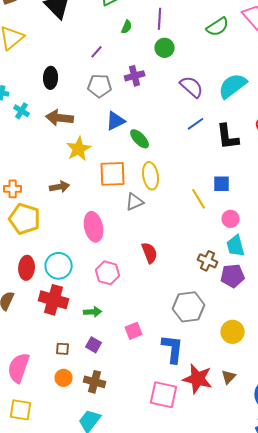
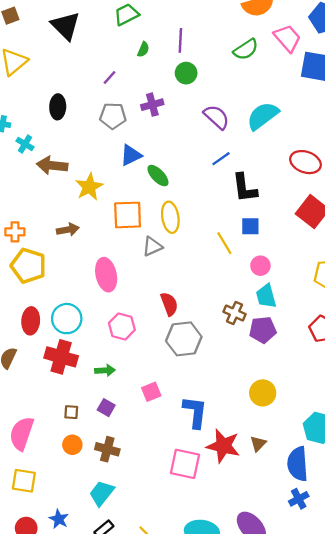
brown arrow: (60, 118) -> (52, 165), moved
black L-shape: (228, 137) -> (245, 188), moved
gray hexagon: (189, 307) -> (184, 339), moved

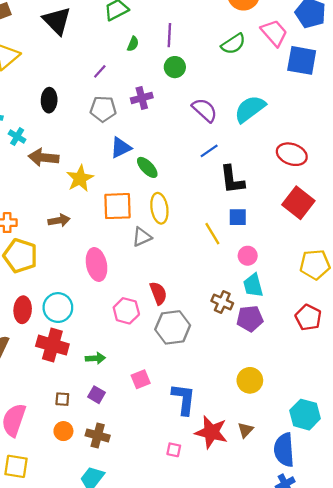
pink hexagon: (122, 326) -> (126, 311), moved
pink square: (185, 464) -> (174, 450), size x0.5

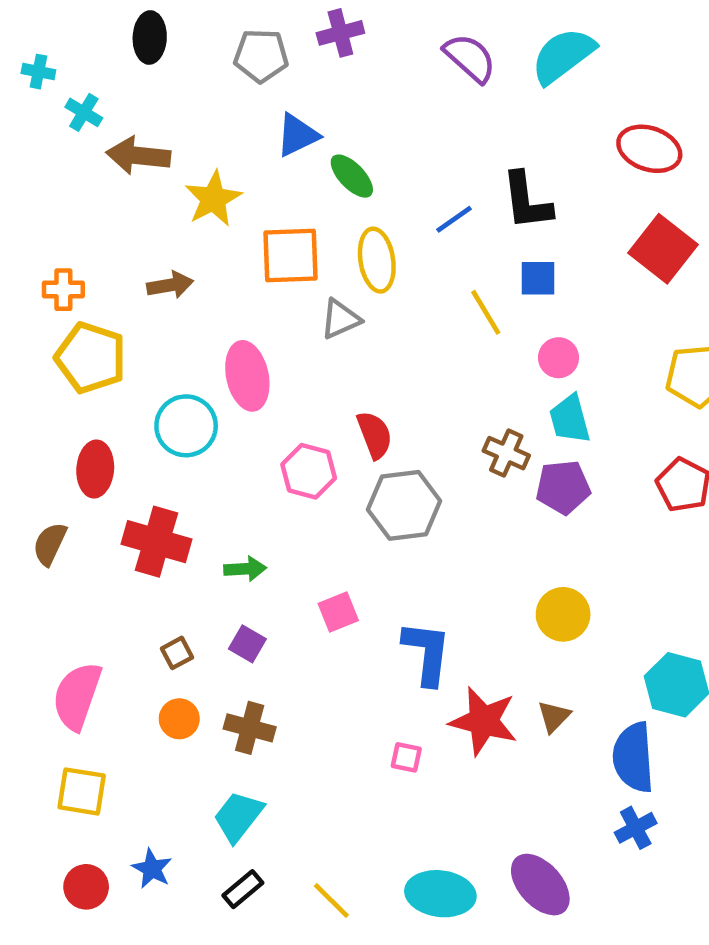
blue line: (209, 151) -> (454, 219), moved
cyan circle: (58, 308) -> (186, 426), moved
brown square: (62, 399) -> (177, 653), turned -32

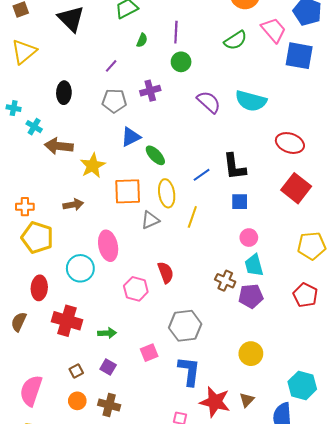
cyan semicircle: (563, 56) -> (251, 101), turned -128
yellow line: (486, 312) -> (192, 217), moved, turned 50
gray hexagon: (404, 505) -> (185, 326), moved

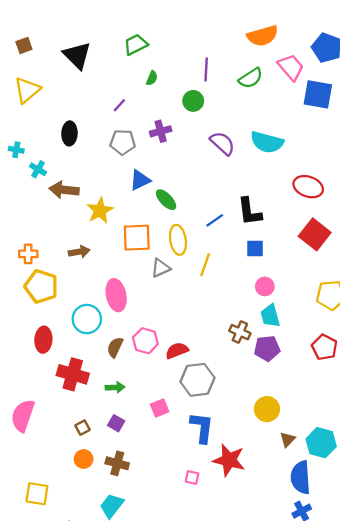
purple line: (176, 32) -> (206, 69), moved
red semicircle: (166, 272) -> (177, 350), moved, turned -90
brown semicircle: (19, 322) -> (115, 347), moved
pink semicircle: (31, 391) -> (23, 416), moved
brown triangle: (247, 400) -> (288, 439), moved

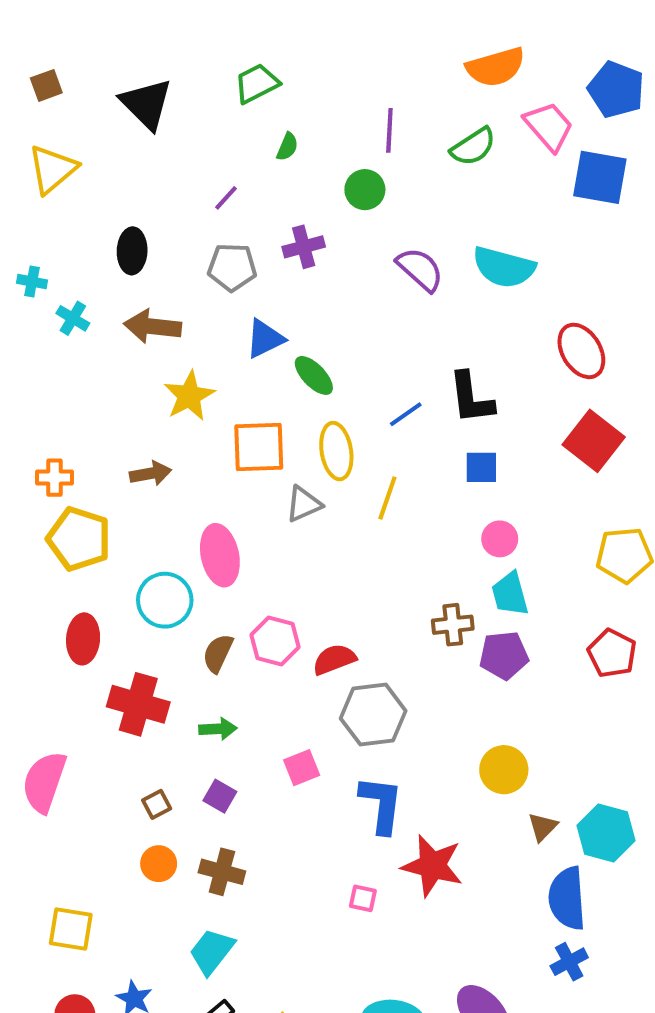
red ellipse: (308, 187) -> (581, 351), turned 40
brown arrow: (64, 190) -> (152, 326), moved
brown cross: (240, 332) -> (453, 625), turned -30

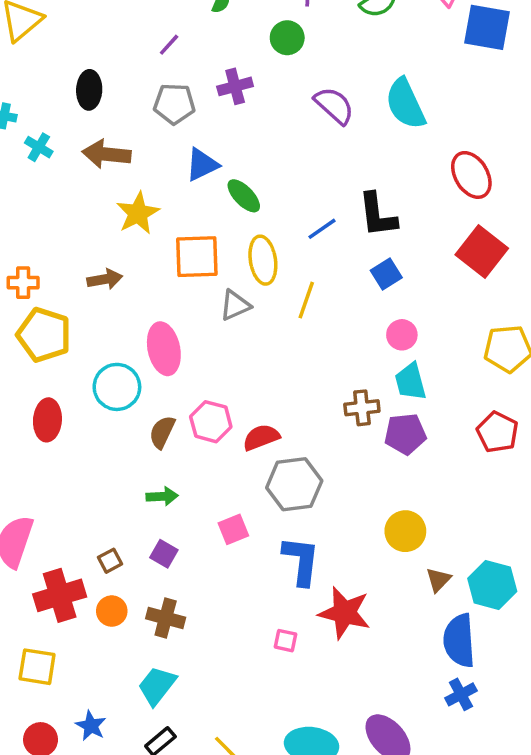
cyan semicircle: (504, 267) -> (405, 104), turned 50
blue square: (481, 467) -> (386, 274), turned -32
red cross: (138, 704) -> (60, 595), moved, turned -33

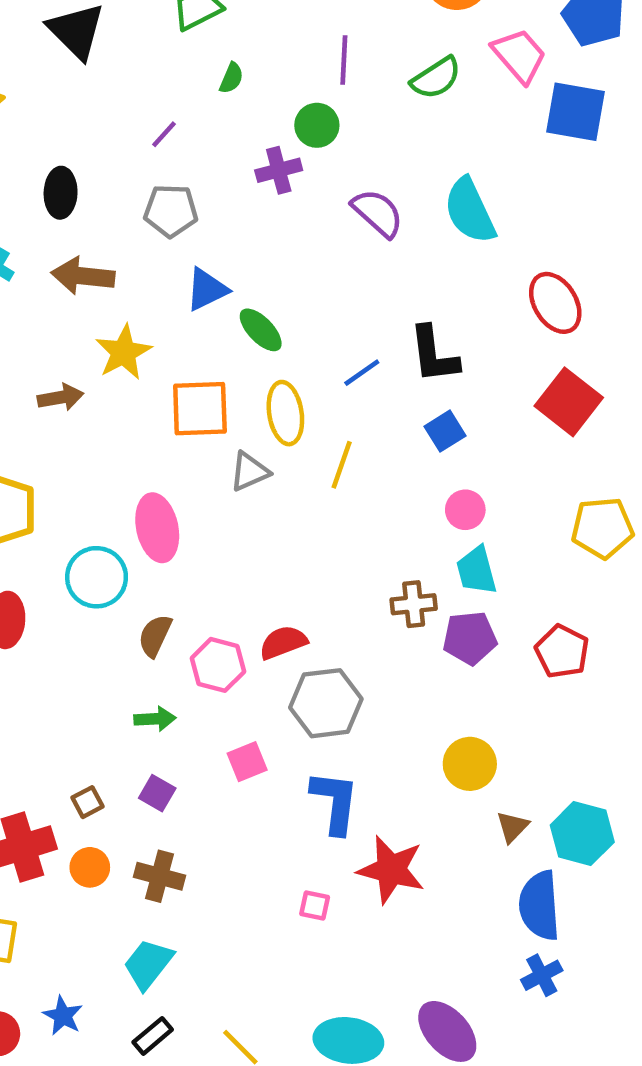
purple cross: (235, 86) -> (279, 170), moved
brown arrow: (105, 279) -> (61, 397), moved
pink hexagon: (211, 422) -> (218, 665), moved
red pentagon: (497, 432) -> (562, 651), moved

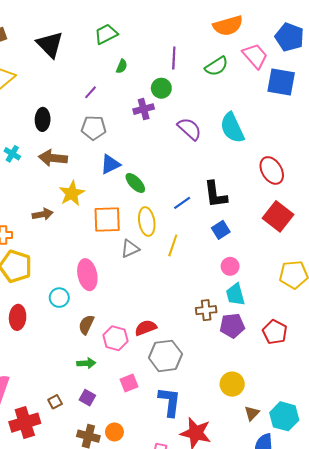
cyan circle: (97, 577) -> (59, 298), size x0.7
orange circle: (90, 867) -> (114, 432), moved

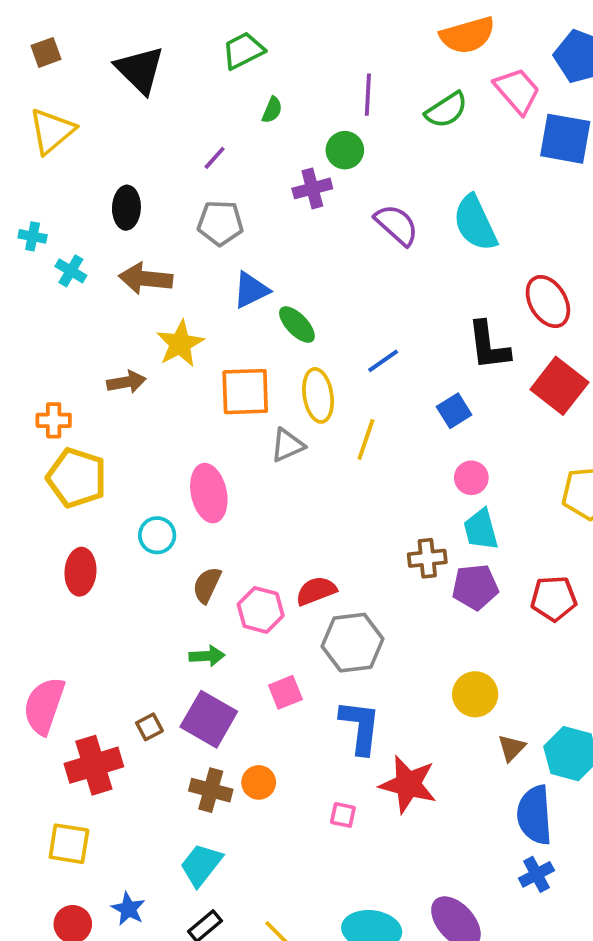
black L-shape: (215, 194) -> (489, 346), moved
red pentagon: (275, 332) -> (554, 598), turned -30
purple square: (87, 398) -> (209, 719), size x1.8

